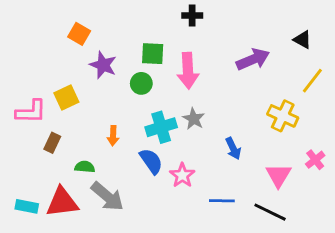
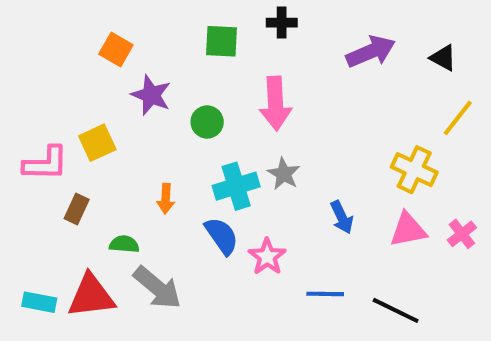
green square: (153, 54) -> (222, 41), moved
purple arrow: (253, 59) -> (371, 52), moved
pink triangle: (278, 175) -> (408, 230), moved, turned 48

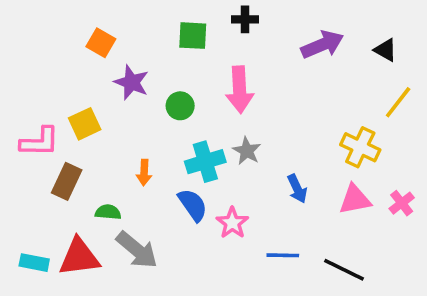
brown rectangle: (77, 209) -> (67, 181), size x1.4

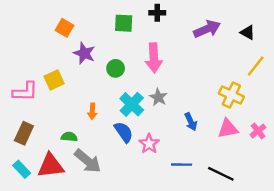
cyan cross: (205, 162) -> (132, 104), turned -30
brown rectangle: (67, 181) -> (24, 133), moved
cyan rectangle: (34, 263) -> (22, 169), turned 36

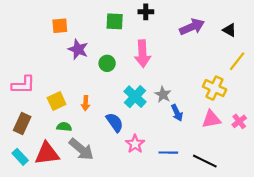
orange square: (65, 28) -> (60, 26), turned -35
yellow square: (54, 80) -> (57, 101), moved
gray star: (158, 97) -> (163, 94), moved
cyan cross: (132, 104) -> (135, 97), moved
pink star: (149, 144) -> (135, 144), moved

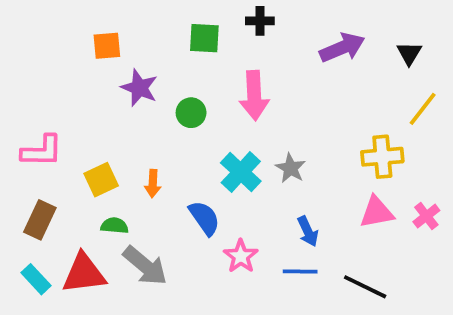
black triangle: (230, 30) -> (409, 53), turned 32
yellow cross: (215, 88) -> (382, 157), turned -30
blue arrow: (177, 113) -> (308, 231), moved

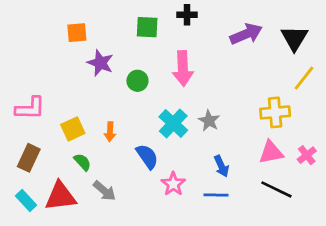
black triangle: (409, 53) -> (294, 38), size x1.5
green semicircle: (114, 226) -> (82, 162), turned 42
gray arrow: (145, 266) -> (104, 191), size x0.7
black line: (365, 287) -> (276, 189), moved

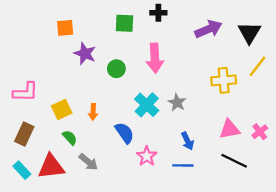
yellow cross: (275, 112) -> (224, 80), moved

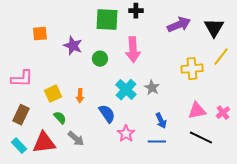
green square: (125, 23) -> (107, 20), size x1.4
orange square: (65, 28) -> (40, 34), moved

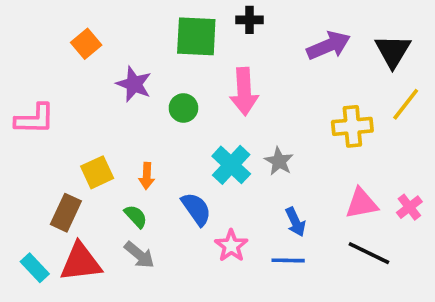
orange square: (40, 34) -> (86, 44), moved, turned -35
pink L-shape: (22, 79) -> (35, 119), moved
brown rectangle: (21, 115) -> (66, 213), moved
green semicircle: (60, 118) -> (136, 216), moved

